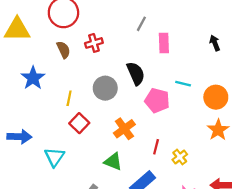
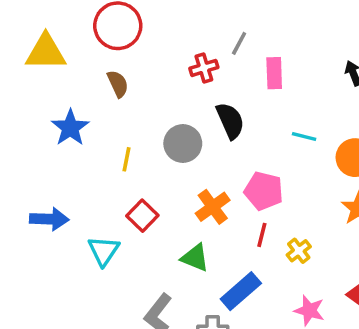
red cross: (94, 43) -> (204, 68), moved
pink pentagon: (157, 101) -> (264, 191), moved
red square: (79, 123) -> (142, 216), moved

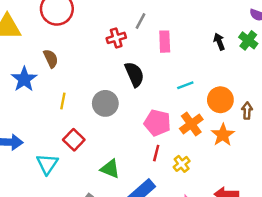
brown semicircle: (118, 84) -> (51, 59), moved
cyan line: (304, 136) -> (185, 85), turned -35
gray circle: (183, 144) -> (105, 103), moved
orange cross: (213, 207) -> (191, 124), moved

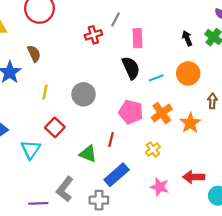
black semicircle: (134, 74) -> (131, 68), moved
orange circle: (220, 100) -> (188, 73), moved
red line: (156, 153) -> (111, 140), moved

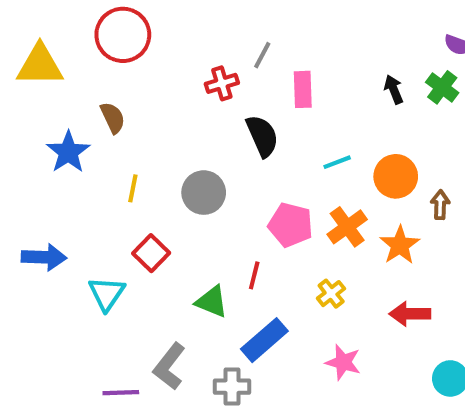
black semicircle: (131, 68) -> (262, 136), moved
orange circle: (188, 73) -> (396, 176), moved
red arrow: (194, 177) -> (410, 314), moved

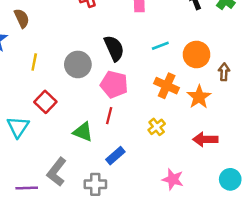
black semicircle: (262, 136) -> (114, 48), moved
pink pentagon: (291, 225) -> (114, 84), moved
orange cross: (347, 227) -> (167, 86), turned -30
blue rectangle: (264, 340) -> (115, 156), size x0.7
pink star: (343, 362) -> (173, 179), moved

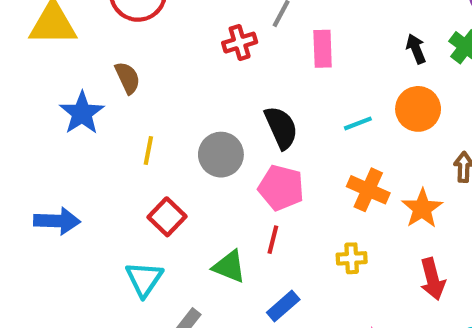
orange circle: (197, 54) -> (418, 109), moved
cyan triangle: (18, 127) -> (144, 279), moved
yellow cross: (157, 127) -> (352, 258), turned 35
red arrow: (205, 139) -> (433, 279), turned -105

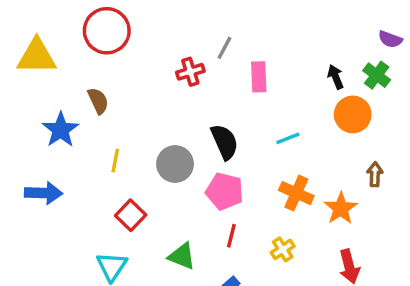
orange circle: (418, 109) -> (353, 114), moved
blue arrow: (57, 221) -> (44, 193), moved
red line: (273, 240) -> (231, 236), moved
yellow cross: (352, 258) -> (283, 249), turned -30

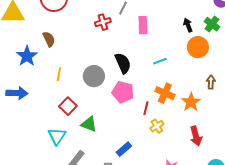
red line: (231, 236) -> (146, 108), moved
green triangle: (182, 256) -> (89, 124), moved

